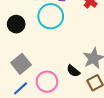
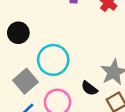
cyan circle: (51, 16) -> (53, 60), moved

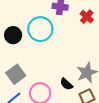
cyan circle: (53, 60) -> (40, 29), moved

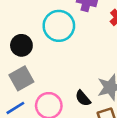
black circle: (13, 35) -> (21, 45), moved

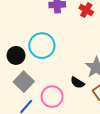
cyan circle: (59, 26) -> (42, 46), moved

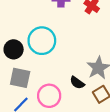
gray square: (24, 82) -> (20, 78), turned -36

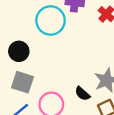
cyan circle: (42, 41) -> (51, 20), moved

